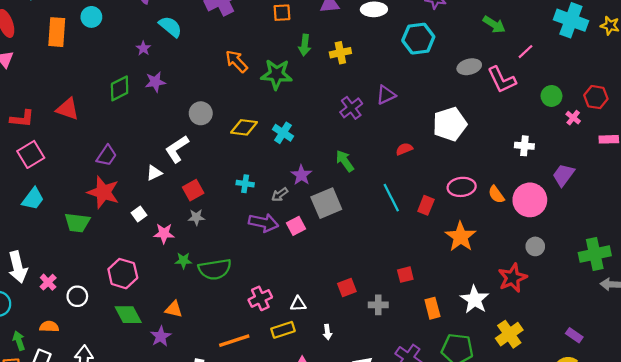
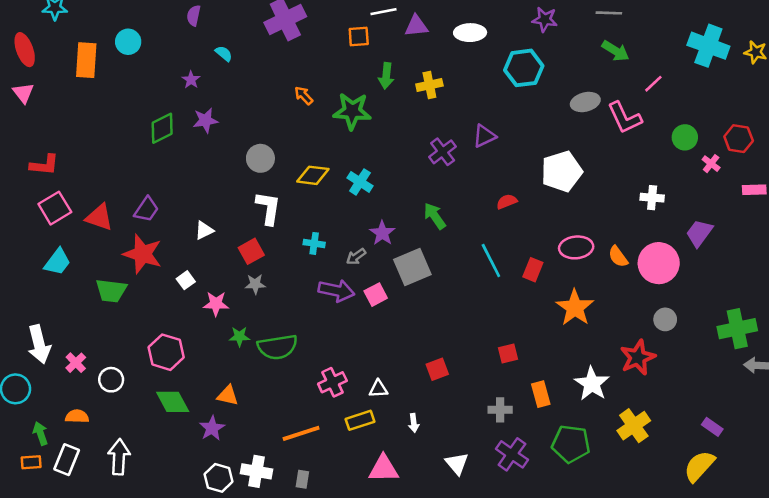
cyan semicircle: (170, 27) -> (224, 54), size x0.6
orange arrow: (236, 61) -> (304, 95), size x0.7
red triangle: (68, 109) -> (99, 217), moved
white L-shape: (177, 149) -> (268, 208), moved, turned 132
gray cross: (378, 305) -> (500, 410), moved

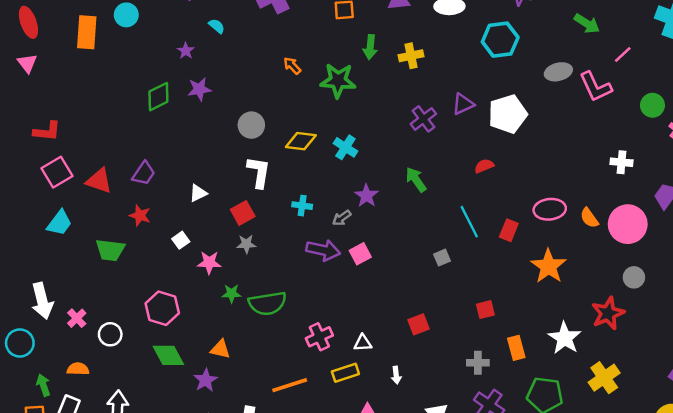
white pentagon: (562, 171) -> (508, 114), moved
red star: (143, 254) -> (140, 215), size x0.6
gray square: (412, 267) -> (442, 258), moved, size x0.5

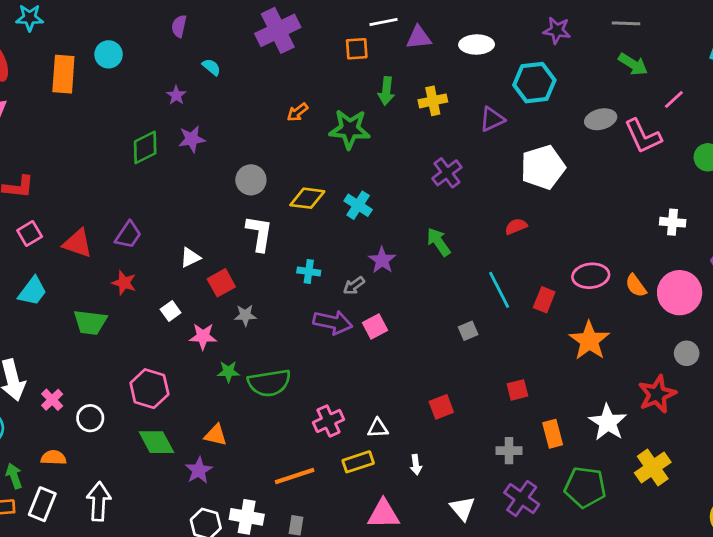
orange arrow: (292, 66) -> (297, 112), turned -84
purple triangle: (463, 104) -> (492, 119), moved
pink square: (57, 172) -> (30, 233), size x0.7
red square: (243, 213) -> (221, 283), moved

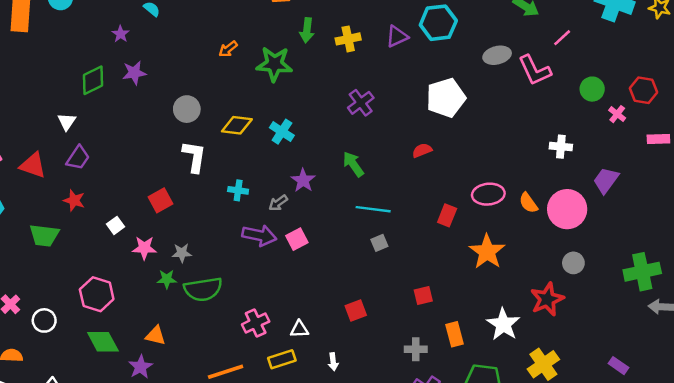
purple triangle: (492, 119) -> (397, 36), moved
white triangle: (190, 257) -> (67, 122), moved, turned -30
cyan line: (499, 290) -> (373, 209), moved, turned -56
gray star: (245, 315) -> (182, 253), moved

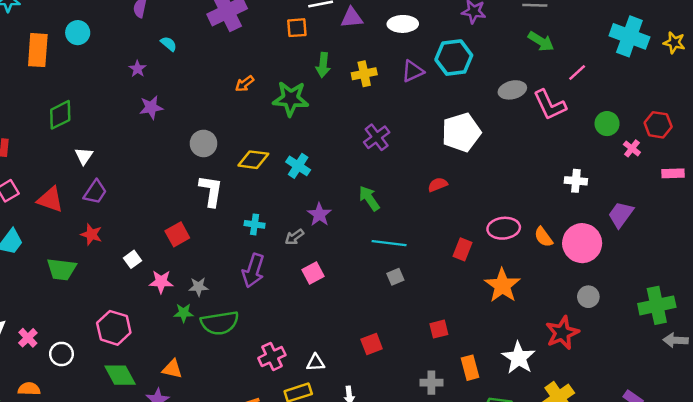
green diamond: (93, 80) -> (60, 115), moved
purple arrow: (259, 235) -> (253, 271), moved, turned 96

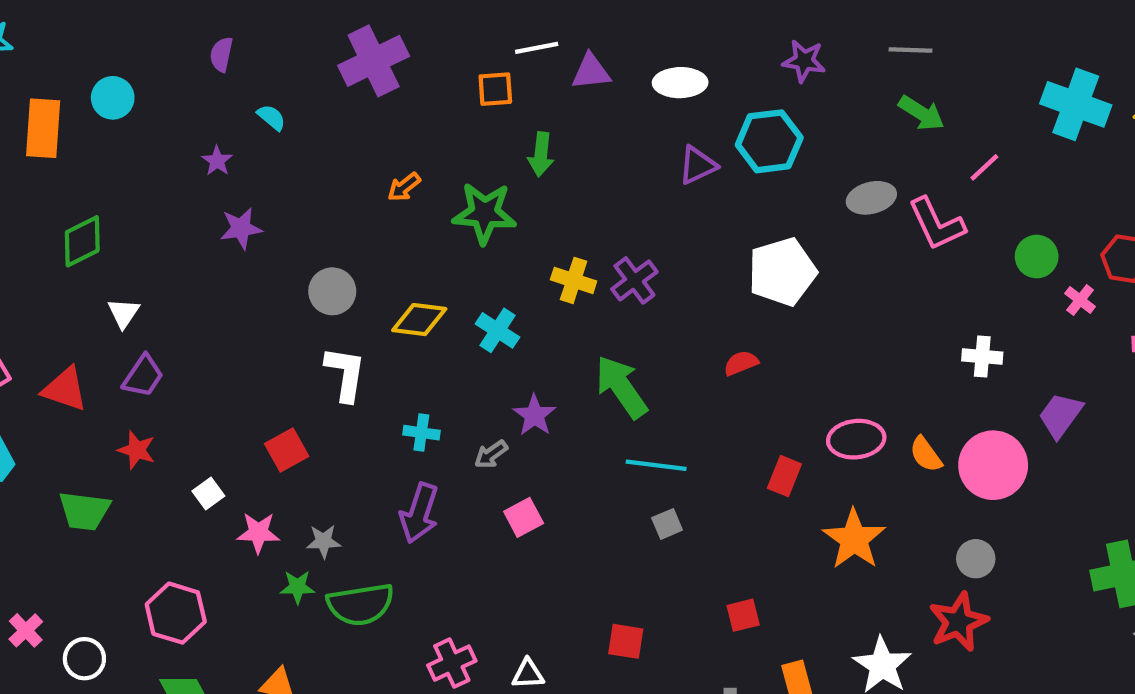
yellow cross: (364, 74) -> (574, 280), moved, turned 30
green arrow: (369, 198) -> (621, 387), size x1.4
gray circle: (588, 297) -> (976, 559), moved
red square: (372, 344) -> (626, 641), turned 30

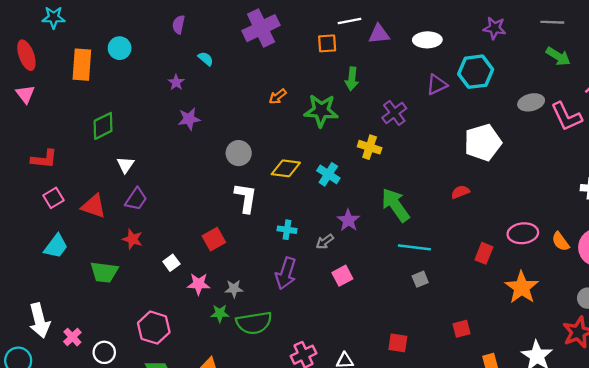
purple cross: (634, 280) -> (394, 113), moved

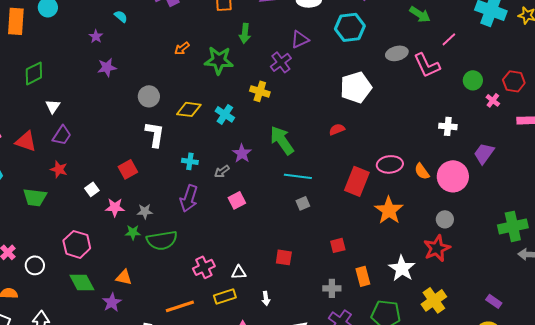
purple triangle: (437, 85) -> (300, 39), moved
red rectangle: (484, 253) -> (357, 181), size x1.6

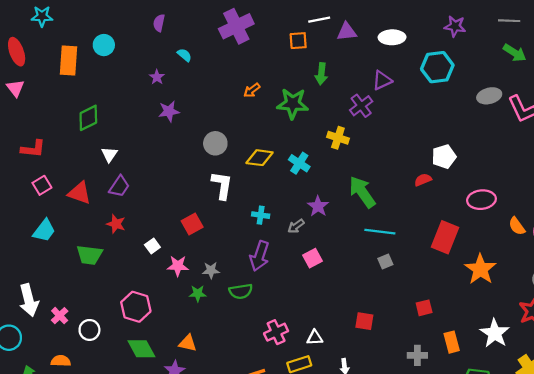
white pentagon: (356, 87) -> (444, 157), moved, size x0.7
pink ellipse: (390, 164) -> (481, 200), moved
green semicircle: (162, 240) -> (241, 291), moved, size x0.7

